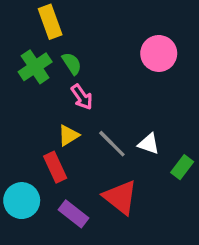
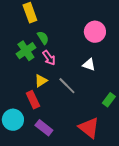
green cross: (35, 67) -> (26, 51), moved
white triangle: (149, 144) -> (89, 65), moved
red triangle: (120, 197) -> (89, 128), moved

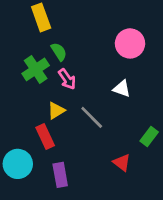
purple rectangle: (44, 128) -> (60, 175), turned 42
red triangle: (89, 128) -> (122, 163), moved, size x0.6

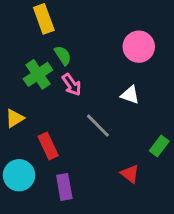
yellow triangle: (56, 111) -> (15, 118), moved

